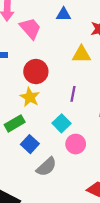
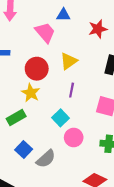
pink trapezoid: (30, 28) -> (45, 32), moved
yellow triangle: (81, 54) -> (69, 61), moved, turned -36
blue square: (30, 144) -> (24, 149), moved

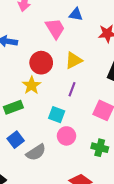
cyan square: (60, 118) -> (57, 115), turned -35

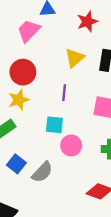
pink trapezoid: (55, 29) -> (29, 31), turned -90
yellow triangle: (74, 60) -> (75, 58), moved
yellow star: (32, 85) -> (19, 100), turned 30

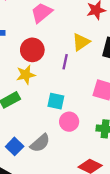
purple line: (64, 93) -> (65, 62), moved
blue square: (16, 164) -> (15, 146), moved

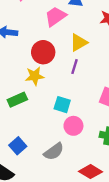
yellow triangle: (81, 42) -> (79, 43), moved
gray semicircle: (40, 143) -> (54, 151), moved

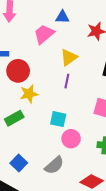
red circle: (43, 52) -> (18, 71), moved

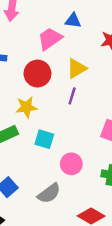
red circle: (18, 71) -> (37, 74), moved
cyan square: (58, 119) -> (44, 139), moved

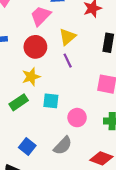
purple line: (72, 96) -> (68, 61), turned -32

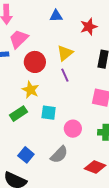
pink trapezoid: (41, 16) -> (19, 39), moved
yellow star: (31, 77) -> (30, 90), turned -30

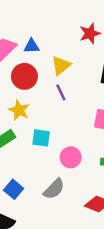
blue triangle: (56, 16) -> (31, 46), moved

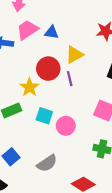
red circle: (24, 76) -> (48, 69), moved
pink circle: (71, 157) -> (66, 126), moved

